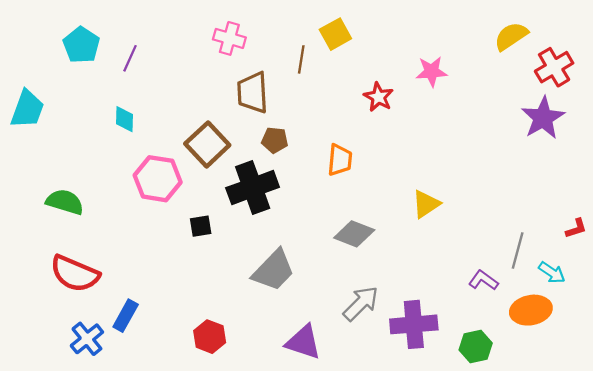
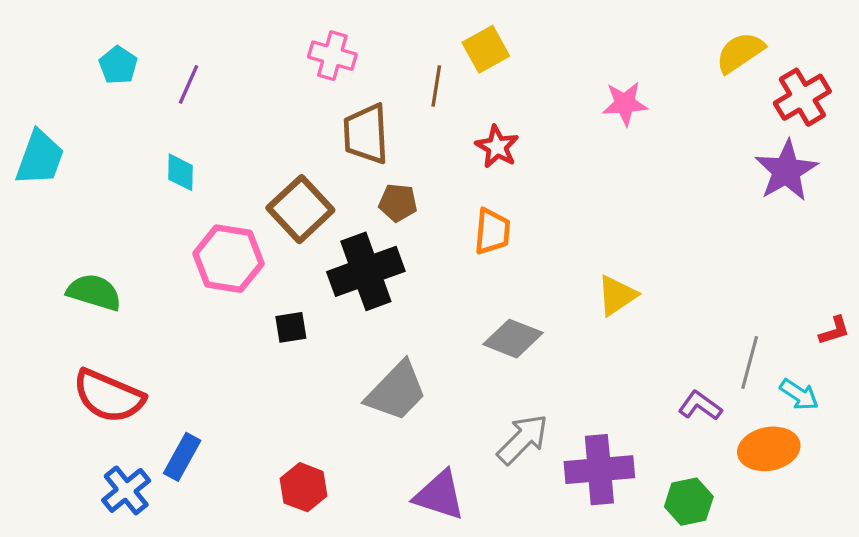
cyan pentagon: (81, 45) -> (118, 65), size x0.7
red star: (378, 97) -> (497, 147), moved

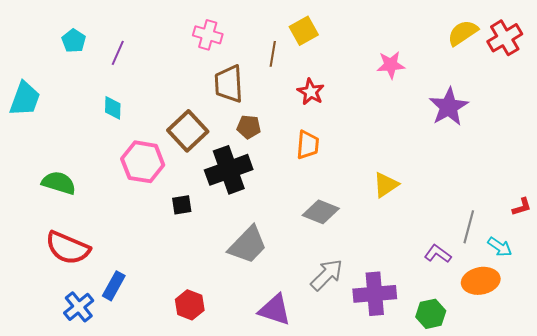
red cross: (802, 97) -> (505, 38), moved
purple star: (786, 171) -> (449, 107), moved

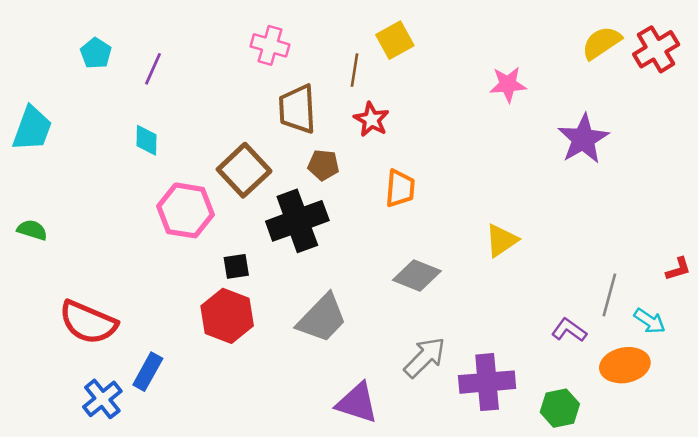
red star: (311, 92) -> (371, 119), moved
green semicircle: (59, 183) -> (32, 230), moved, size x0.7
red hexagon: (190, 305) -> (227, 316), moved, size x1.4

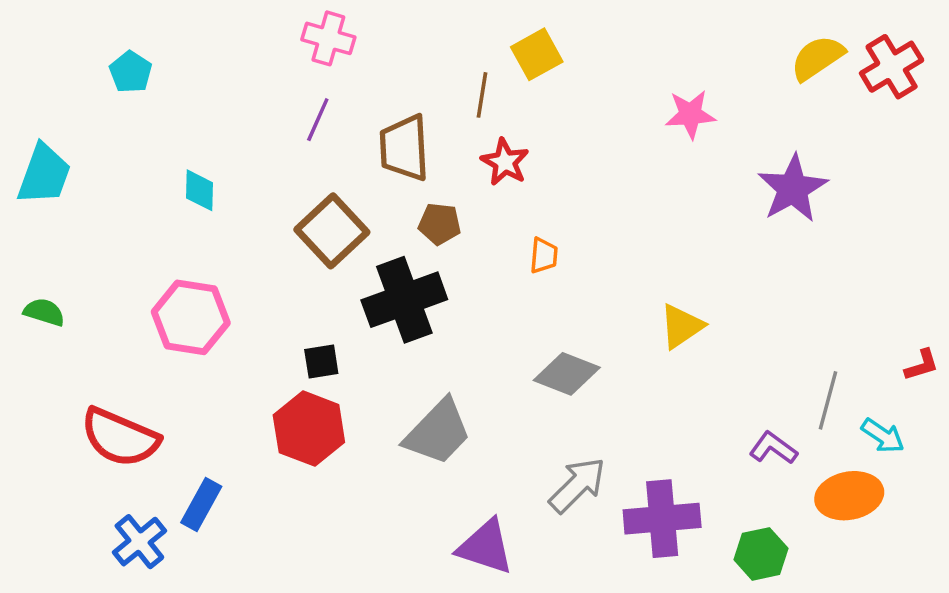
pink cross: (270, 45) -> (328, 38), moved
purple line: (153, 69) -> (318, 120), moved
orange trapezoid: (400, 188) -> (544, 256), size x0.7
pink hexagon: (186, 210) -> (191, 317), moved

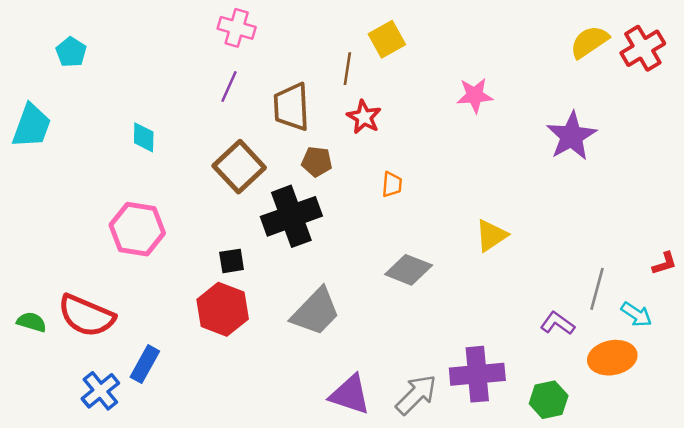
cyan pentagon: (131, 72) -> (71, 52), moved
pink star: (690, 114) -> (475, 95), moved
green semicircle: (44, 312) -> (32, 322), moved
gray arrow: (577, 485) -> (416, 395), moved

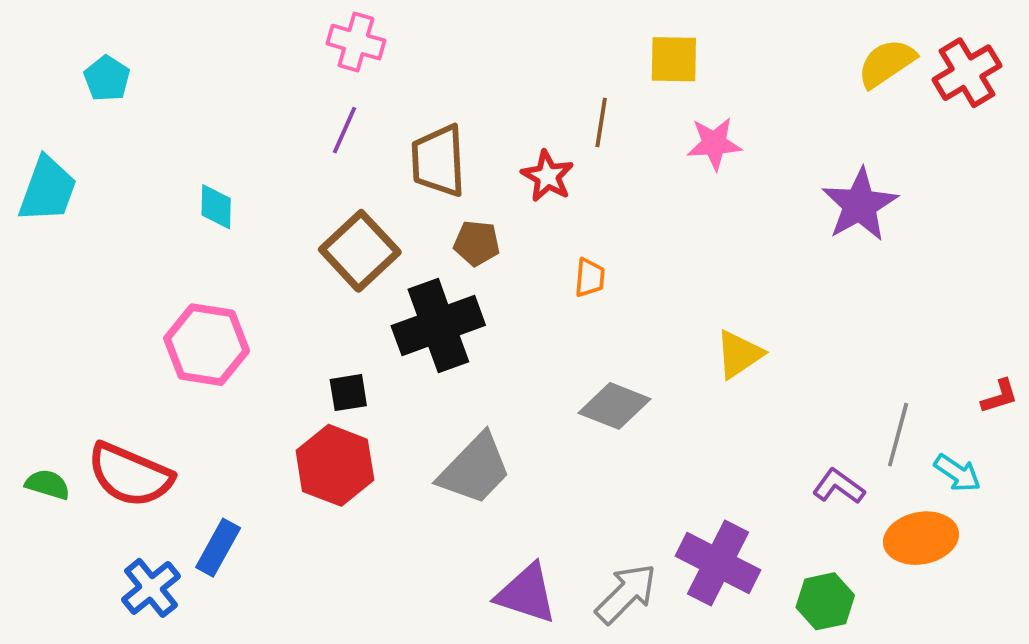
yellow square: (387, 39) -> (674, 59), moved, turned 30
brown line: (347, 69) -> (601, 122), moved
purple cross: (477, 374) -> (718, 563), turned 32

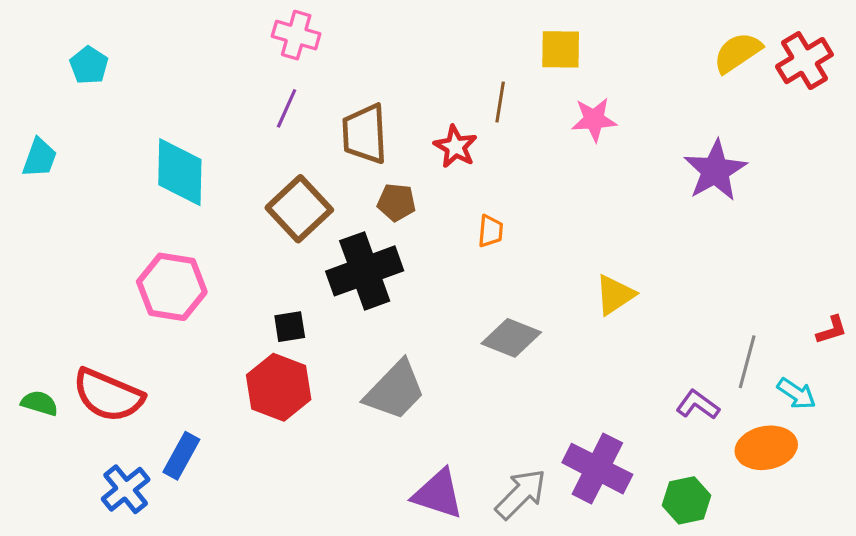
cyan trapezoid: (48, 190) -> (40, 158), size x0.7
cyan diamond: (216, 207) -> (180, 172), size x1.8

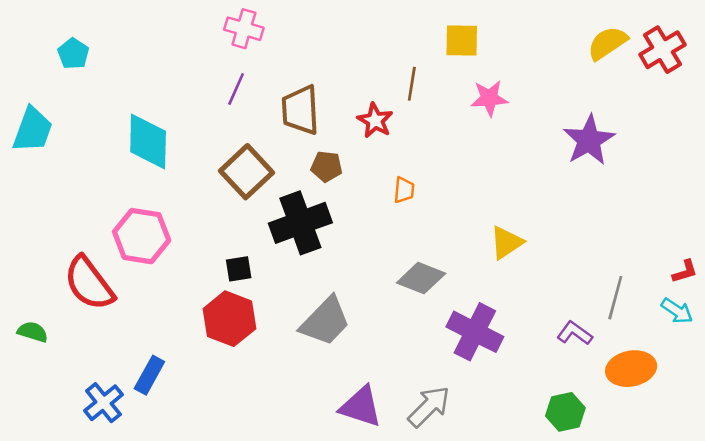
cyan trapezoid: (40, 158) -> (33, 130), size x1.4
cyan arrow: (797, 394) -> (677, 311), moved
red semicircle: (108, 395) -> (89, 283), moved, turned 30
purple cross: (597, 469) -> (475, 332), moved

